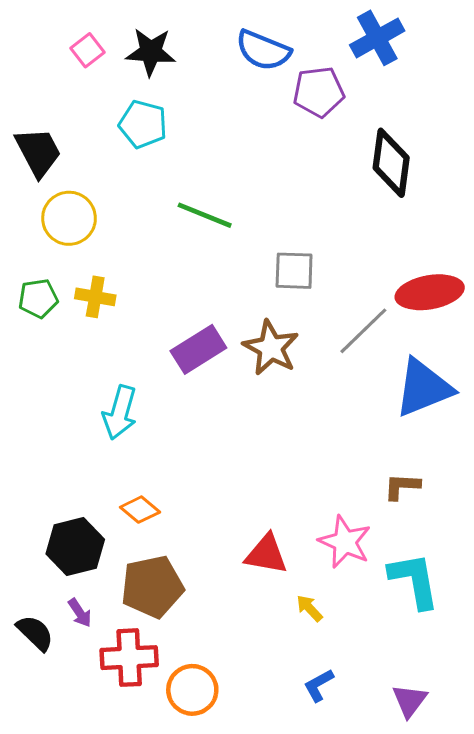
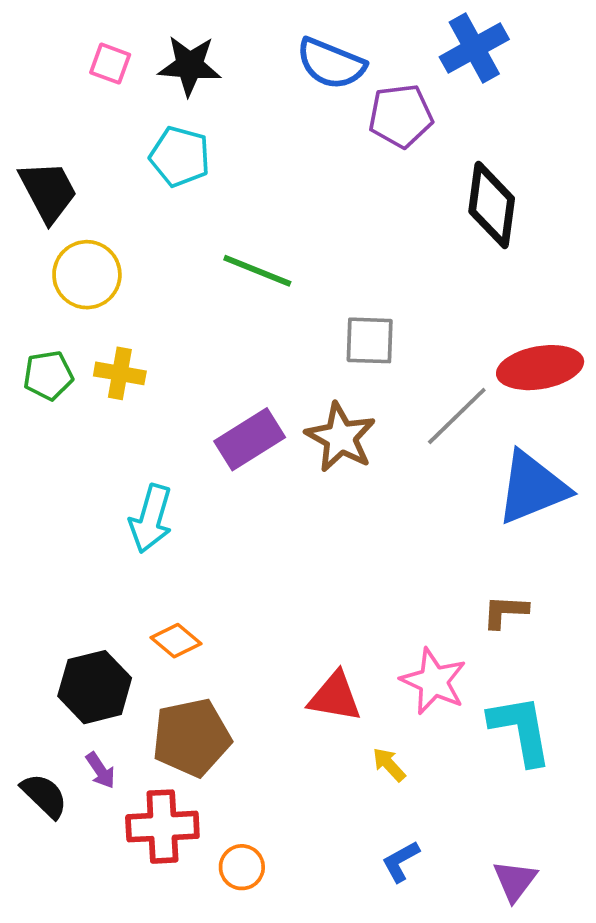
pink square: (88, 50) -> (110, 64), turned -32
orange circle: (192, 690) -> (242, 867), size x0.7

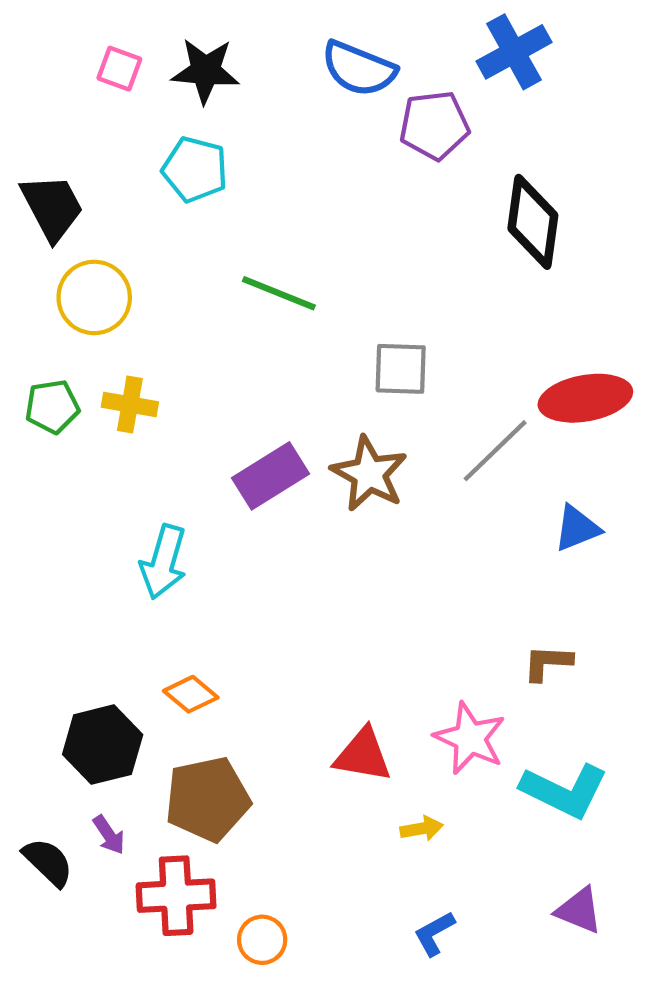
blue triangle: (532, 488) -> (577, 528), size x0.6
cyan L-shape: (521, 730) -> (564, 791), turned 126
yellow arrow: (389, 765) -> (422, 829), turned 123
purple triangle: (515, 881) -> (579, 910), moved, turned -45

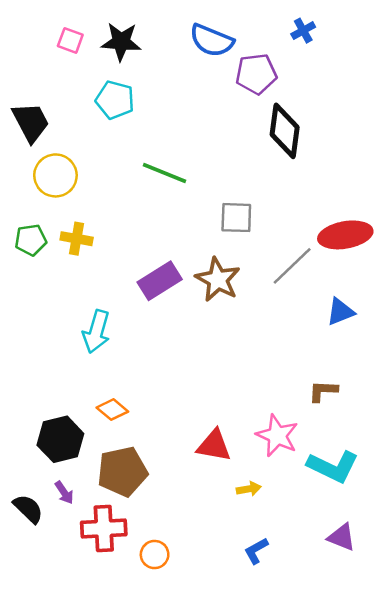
blue cross: (514, 52) -> (303, 31), size x0.6
black diamond: (533, 222) -> (285, 131), moved

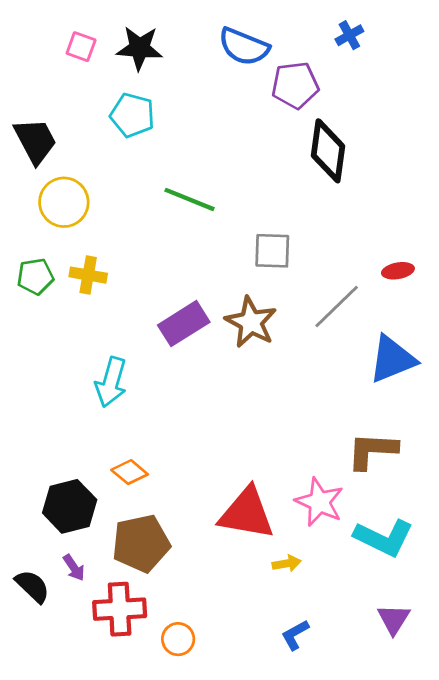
red ellipse: (345, 235) -> (398, 271), size x0.5
blue triangle: (340, 312) -> (392, 359), size x1.5
brown L-shape: (323, 391) -> (372, 451), size x1.5
red triangle: (214, 446) -> (247, 513), size x1.4
purple triangle: (342, 537) -> (394, 619), turned 40

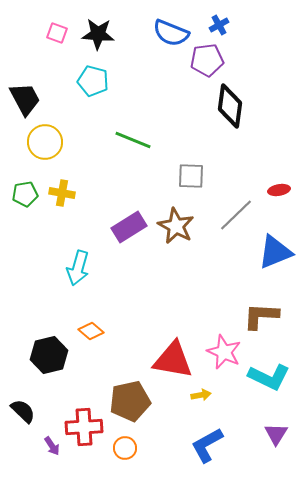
blue cross: (349, 35) -> (219, 25), moved
brown pentagon: (141, 543) -> (130, 401), moved
purple arrow: (74, 568) -> (52, 446), moved
blue L-shape: (295, 635) -> (207, 445), size x1.6

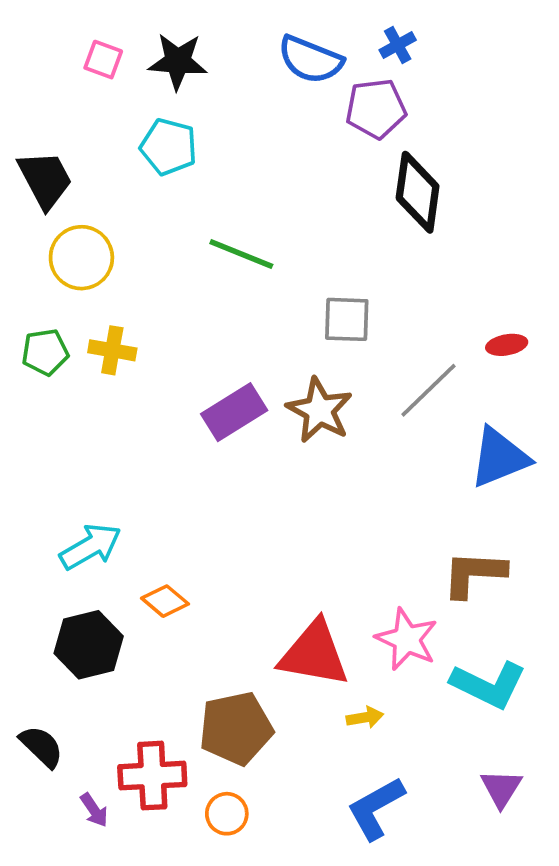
cyan arrow: (78, 268) -> (91, 547), moved, turned -136

